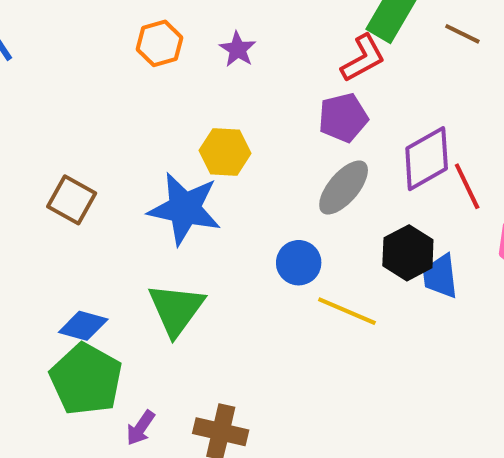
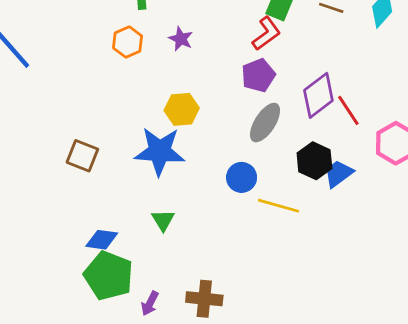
blue trapezoid: (440, 276) -> (339, 174), turned 68
green triangle: (176, 309) -> (163, 220), size x0.6

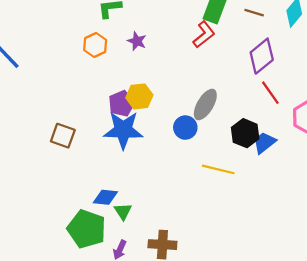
purple pentagon: (258, 75) -> (122, 104), moved
purple diamond: (318, 95) -> (262, 56), moved
blue circle: (242, 177) -> (185, 128), moved
green triangle: (163, 220) -> (123, 211), moved
blue diamond: (102, 240) -> (105, 197), moved

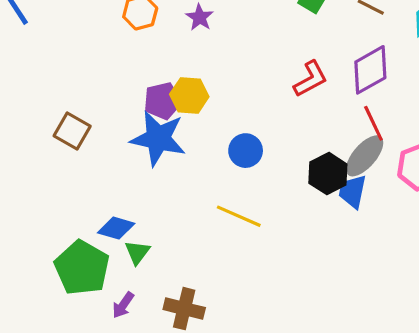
red L-shape: (204, 35) -> (311, 79), moved
gray ellipse: (205, 105) -> (365, 156), moved
blue trapezoid: (264, 143) -> (352, 192), turned -50
yellow line: (218, 169) -> (239, 216), moved

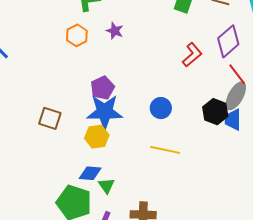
yellow hexagon: (189, 95) -> (97, 137), moved

